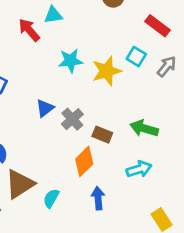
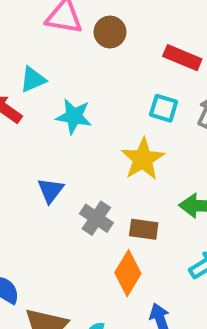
cyan star: (70, 61) -> (74, 116), moved, turned 30
yellow star: (107, 71) -> (143, 159), moved
blue triangle: (45, 108) -> (51, 190), moved

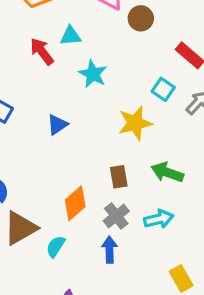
gray cross: (96, 218) -> (116, 216), moved
brown rectangle: (144, 229) -> (119, 177), turned 55
orange diamond: (128, 273) -> (75, 203), moved

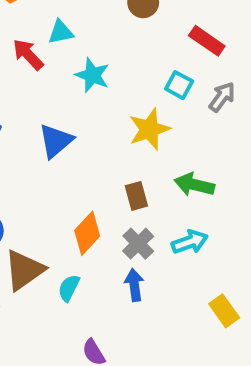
blue triangle: (57, 125) -> (56, 141), size x1.4

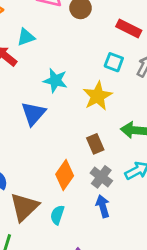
cyan star: (92, 75) -> (55, 81), moved

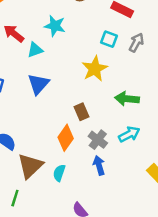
cyan triangle: (26, 37) -> (35, 50), moved
cyan star: (55, 81) -> (55, 26), moved
brown rectangle: (95, 144) -> (82, 112), moved

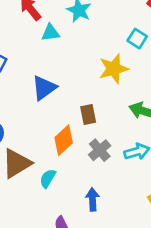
blue triangle: (38, 84) -> (44, 88), moved
blue arrow: (99, 165) -> (92, 199), moved

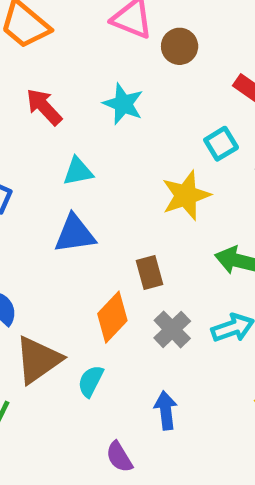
cyan triangle: (50, 33) -> (78, 171), moved
cyan square: (137, 39) -> (221, 144), turned 30
blue triangle: (44, 88) -> (75, 234), turned 32

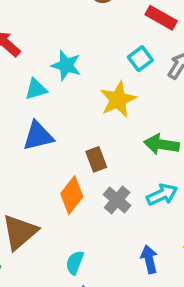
cyan star: (123, 104) -> (66, 65), moved
cyan semicircle: (91, 381) -> (75, 263), moved
blue arrow: (166, 410) -> (149, 259), moved

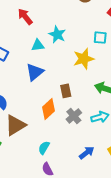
cyan square: (140, 59) -> (100, 38), turned 32
blue triangle: (38, 136) -> (35, 72), turned -36
blue arrow: (149, 259) -> (87, 153), turned 56

